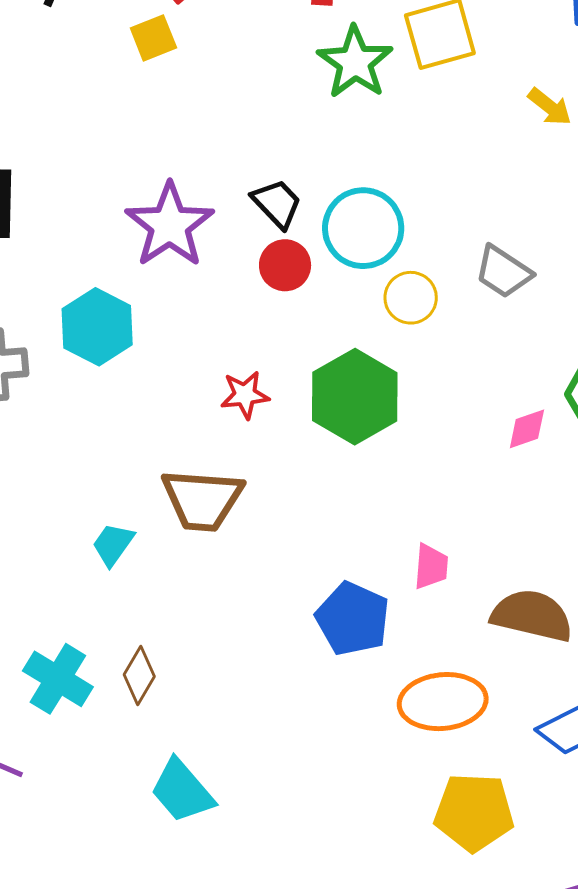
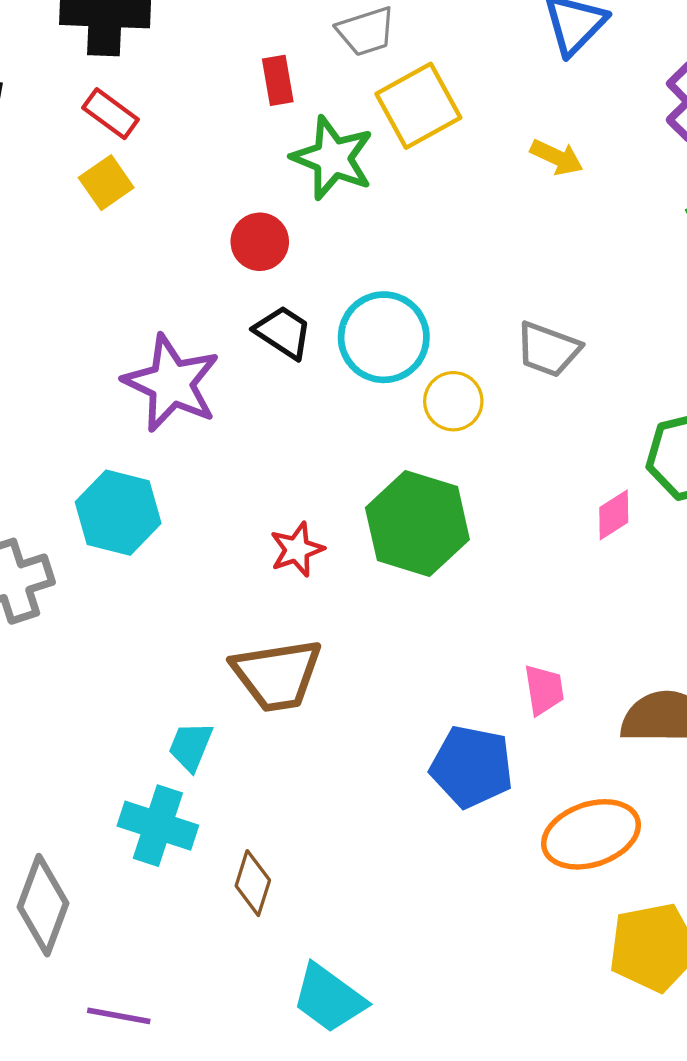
red circle: (285, 265) -> (260, 242), moved
cyan cross: (58, 679) -> (158, 826), moved

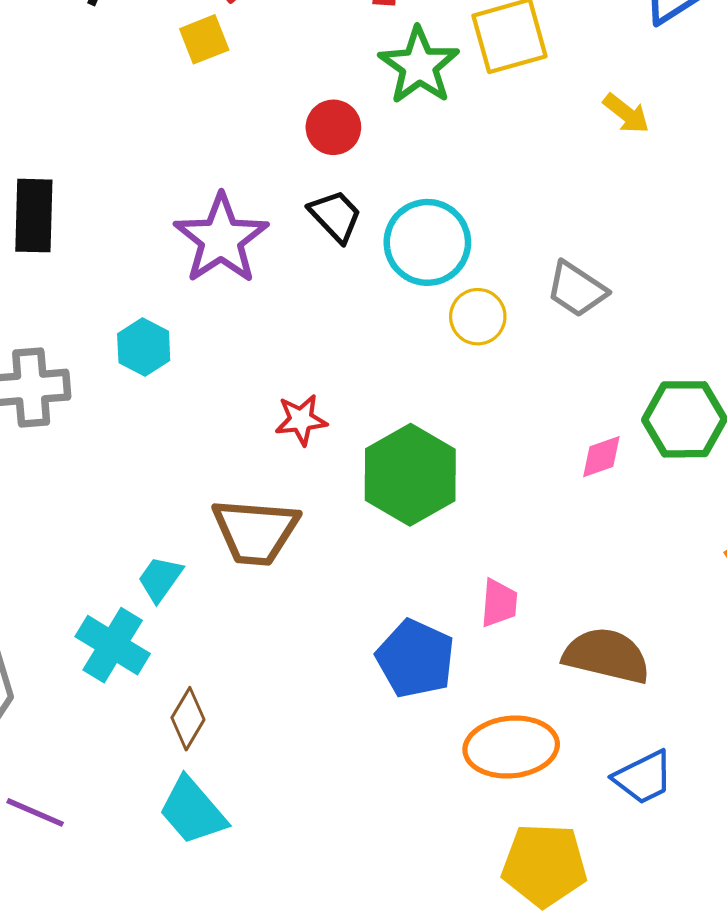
cyan hexagon: (118, 513) -> (144, 347), size x0.7
green hexagon: (417, 524) -> (410, 475), moved
cyan trapezoid: (329, 998) -> (193, 811), moved

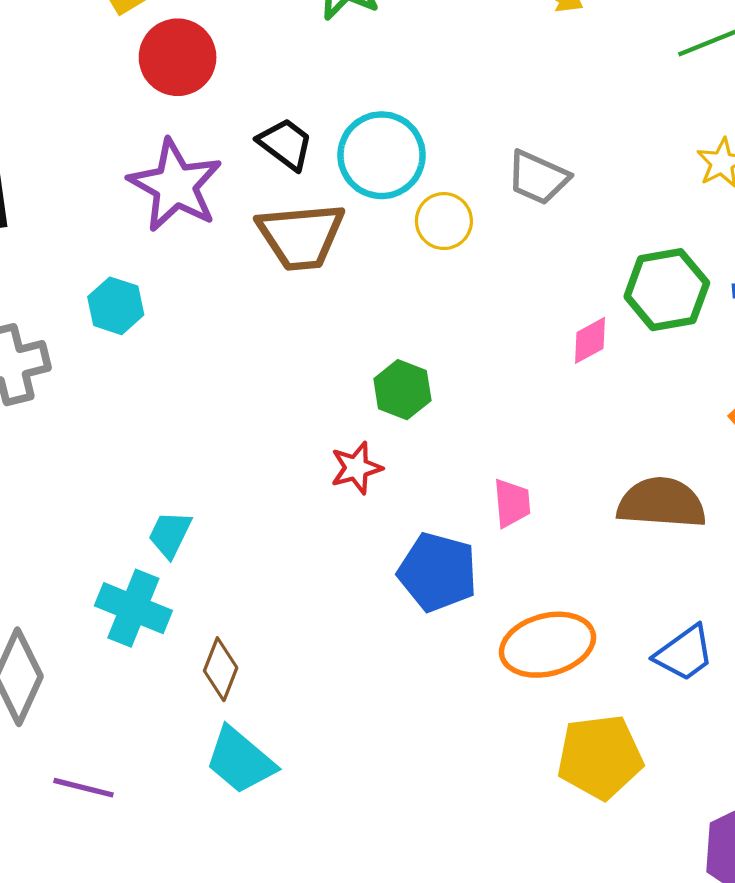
red circle: (333, 127) -> (178, 57), moved, size x1.4
red star: (301, 420) -> (356, 468), moved
green hexagon: (410, 475) -> (402, 390), size x0.6
brown trapezoid: (255, 532) -> (301, 236), moved
brown semicircle: (607, 656) -> (662, 503), moved

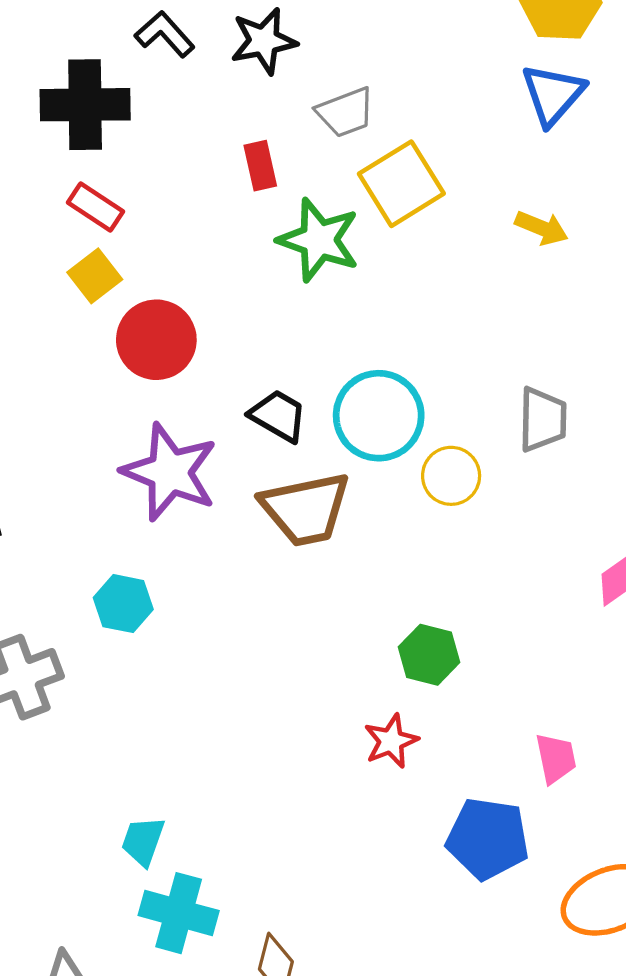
gray trapezoid: (538, 178) -> (543, 419), turned -106
cyan trapezoid: (170, 534) -> (143, 841), moved

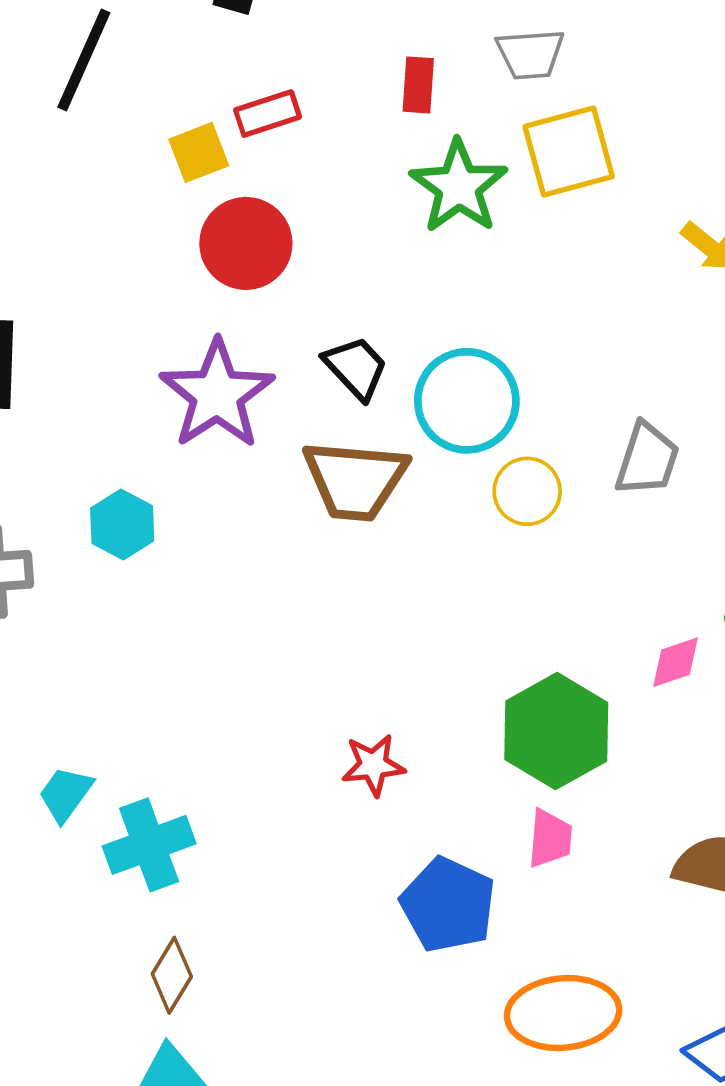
red rectangle: (96, 207) -> (268, 114), moved, turned -68
green hexagon: (429, 655) -> (556, 731), moved, size x1.6
cyan cross: (179, 913) -> (149, 845), moved, turned 38

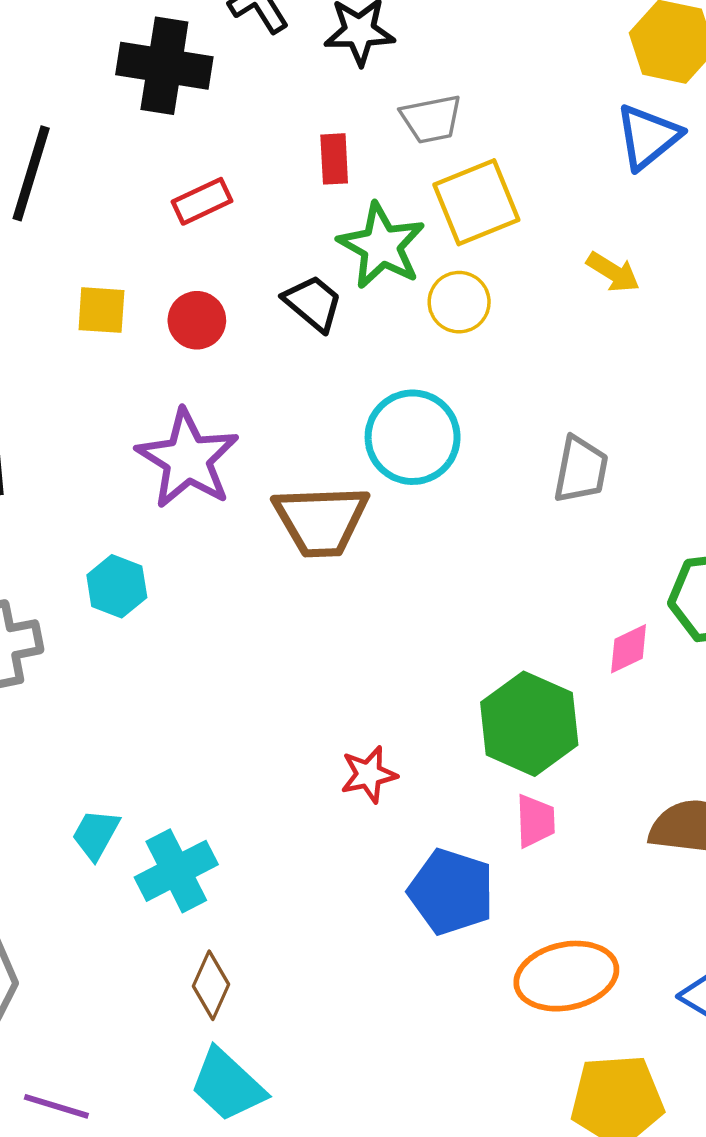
yellow square: (199, 152) -> (101, 310), moved, turned 32
red circle: (246, 243) -> (197, 320), size x0.7
black trapezoid: (356, 368) -> (313, 303), moved
yellow circle: (527, 491) -> (459, 302), moved

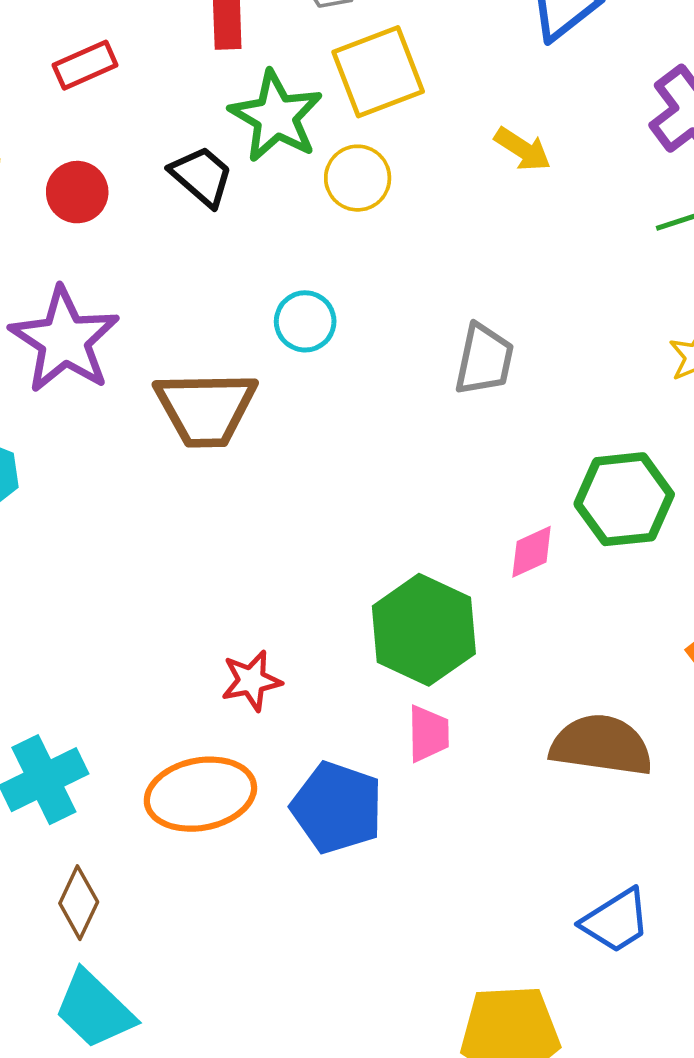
cyan circle: (413, 437) -> (305, 321), size x0.6
orange ellipse: (566, 976) -> (200, 794), moved

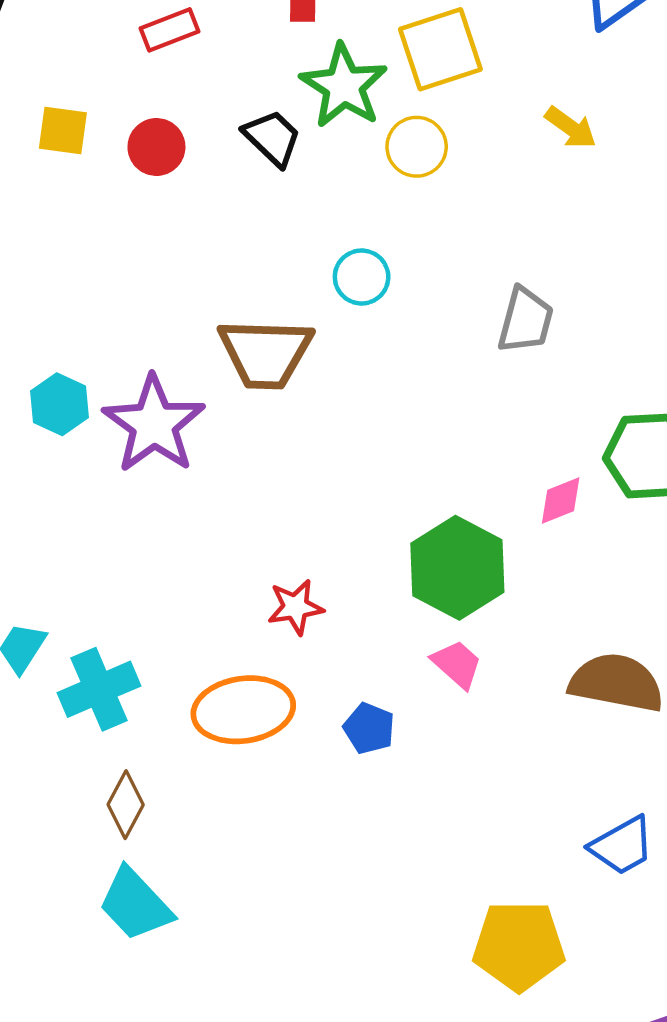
purple star: (64, 340) -> (154, 424), moved
pink trapezoid: (428, 734) -> (457, 664), turned -50
blue pentagon: (337, 808) -> (369, 728), size x0.6

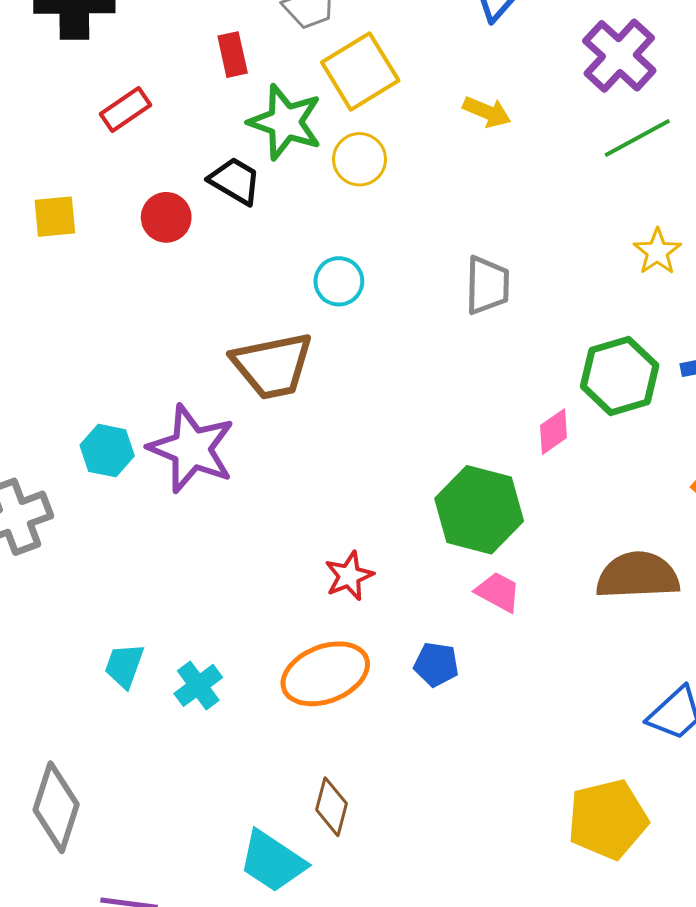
red circle: (156, 147) -> (166, 217), moved
cyan cross: (99, 689) -> (198, 685), size x0.7
brown diamond: (126, 805) -> (332, 807), moved

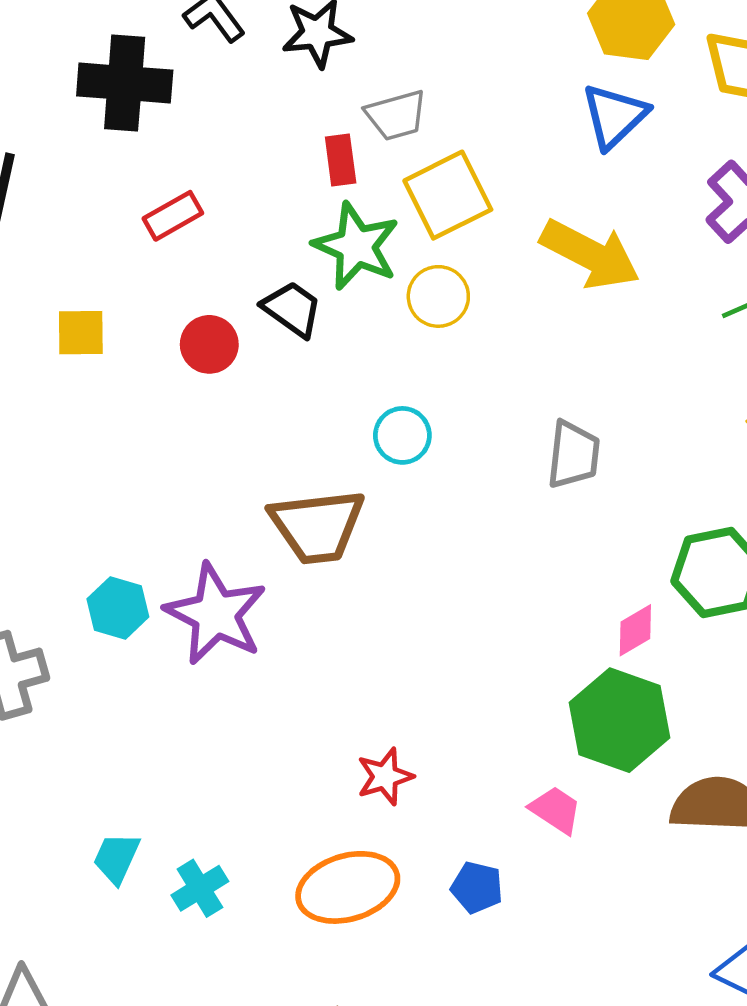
red rectangle: (233, 55) -> (341, 160), moved
yellow arrow: (487, 112) -> (590, 254), size x1.8
green hexagon: (479, 510) -> (620, 720), moved

